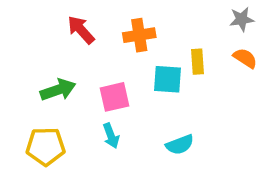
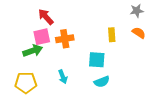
orange cross: (139, 35) -> (65, 39), moved
cyan square: (167, 79) -> (97, 60), moved
pink square: (114, 97) -> (42, 37), moved

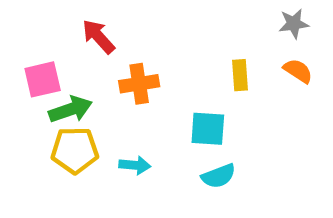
pink square: (42, 37) -> (43, 79), moved
cyan arrow: (63, 77) -> (135, 165), turned -64
yellow pentagon: (26, 83) -> (75, 150), moved

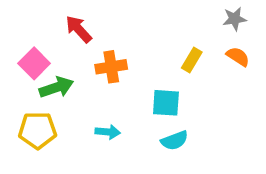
yellow rectangle: (240, 75) -> (192, 60), turned 35
pink square: (43, 79) -> (34, 63), turned -32
yellow pentagon: (75, 150) -> (37, 130), moved

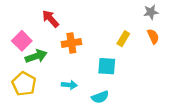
orange semicircle: (238, 57) -> (153, 36), turned 32
yellow pentagon: (37, 130) -> (24, 84), turned 30
cyan semicircle: (175, 140) -> (100, 97), moved

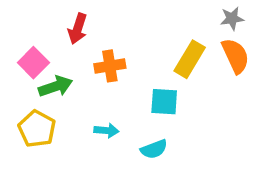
red arrow: (50, 19) -> (78, 29), turned -120
orange semicircle: (153, 36) -> (235, 56), size x1.5
yellow rectangle: (123, 39) -> (190, 59), size x1.5

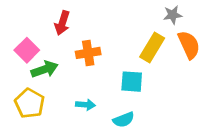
gray star: (232, 18) -> (173, 15), moved

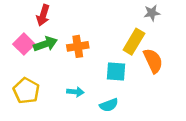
red arrow: (62, 23) -> (43, 15), moved
orange semicircle: (189, 45) -> (153, 61), moved
green arrow: (45, 69) -> (45, 44), moved

